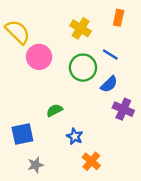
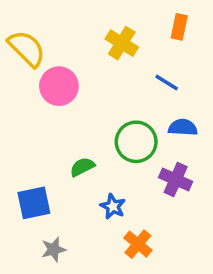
green circle: (83, 68) -> (136, 142), moved
blue semicircle: (109, 84) -> (183, 127), moved, turned -132
purple cross: (123, 109) -> (176, 179), moved

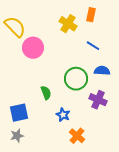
orange rectangle: (179, 27) -> (91, 15), moved
green semicircle: (82, 167) -> (46, 93), turned 96
gray star: (54, 249) -> (17, 136), moved

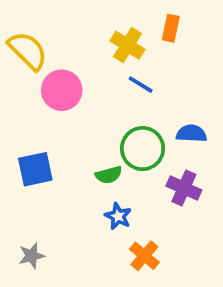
blue line: (93, 46) -> (141, 85), moved
green semicircle: (46, 93) -> (109, 175), moved, turned 96
blue square: (19, 113) -> (35, 169), moved

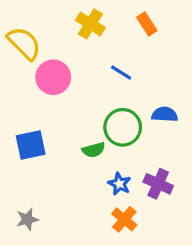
orange rectangle: (171, 28) -> (147, 24), turned -45
yellow cross: (127, 45) -> (90, 24), moved
purple cross: (184, 188) -> (158, 184), moved
blue star: (118, 216) -> (119, 184), moved

